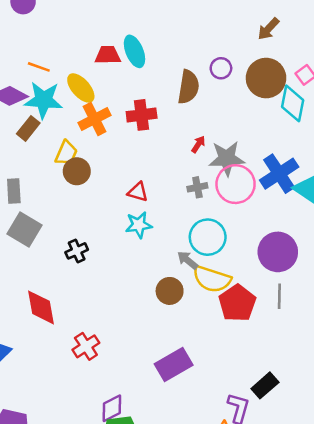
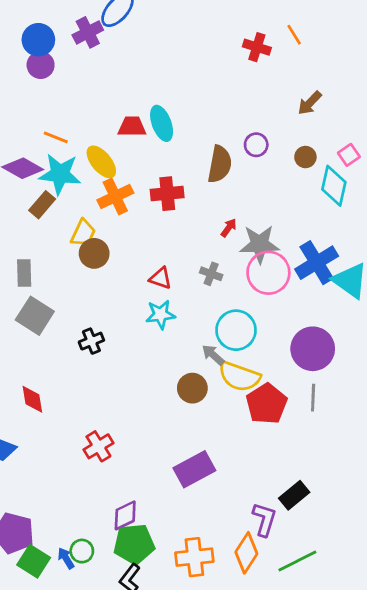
brown circle: (266, 78) -> (305, 157), size x0.5
gray cross: (197, 187) -> (211, 274), moved, turned 30
red diamond: (41, 307) -> (32, 399), moved, size x0.7

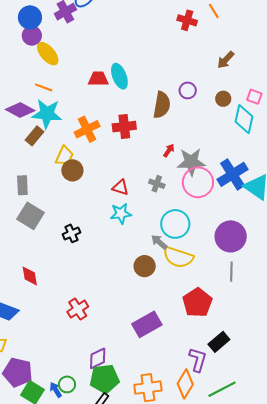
pink square: (349, 155) -> (254, 97), turned -35
yellow ellipse: (101, 162) -> (48, 54), moved
red pentagon: (266, 404) -> (197, 303), moved

